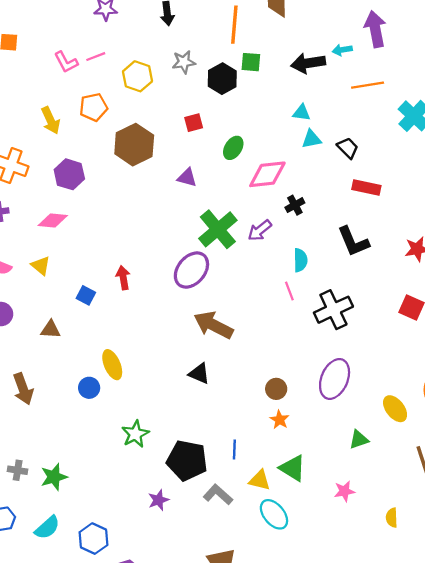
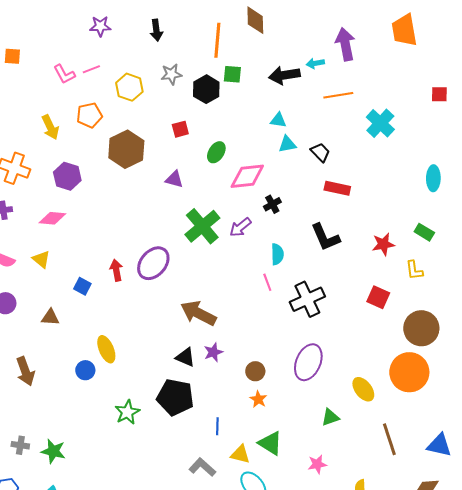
purple ellipse: (191, 270) -> (153, 263), moved
black pentagon: (187, 460) -> (175, 397), moved
green star: (54, 477) -> (53, 451), turned 30
purple star: (158, 500) -> (213, 352), moved

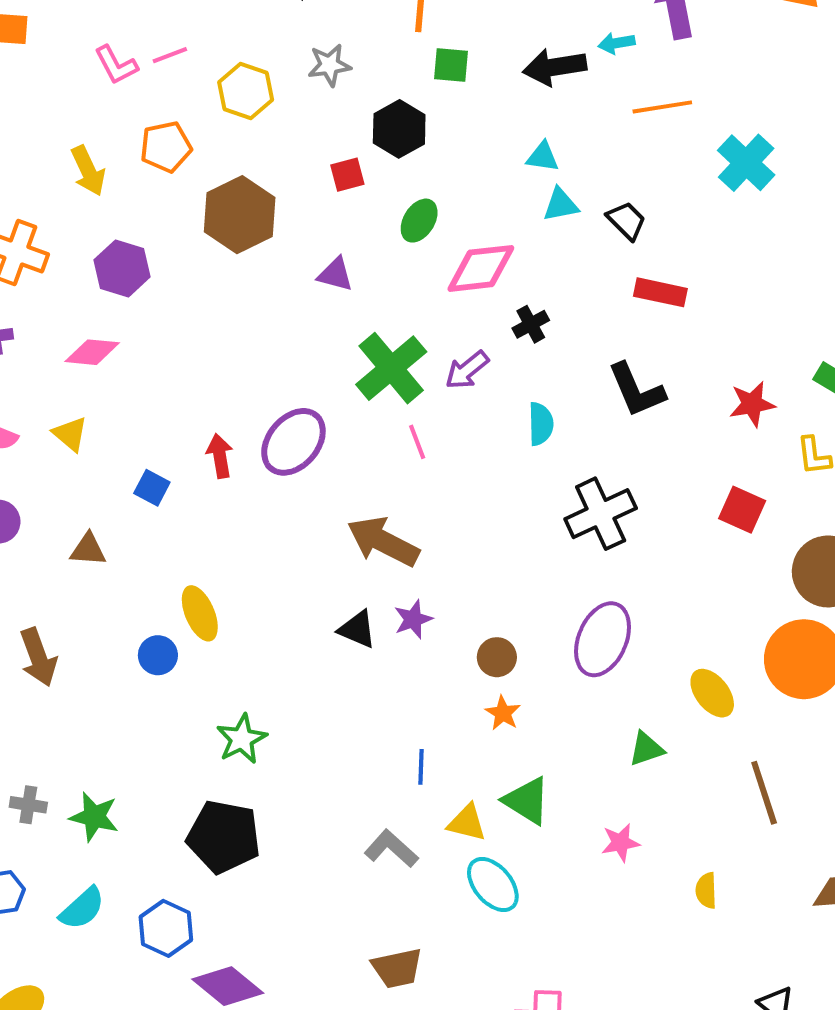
black hexagon: (206, 89) -> (399, 129), moved
pink line: (267, 282) -> (417, 442), moved
black pentagon: (175, 397) -> (224, 837), moved

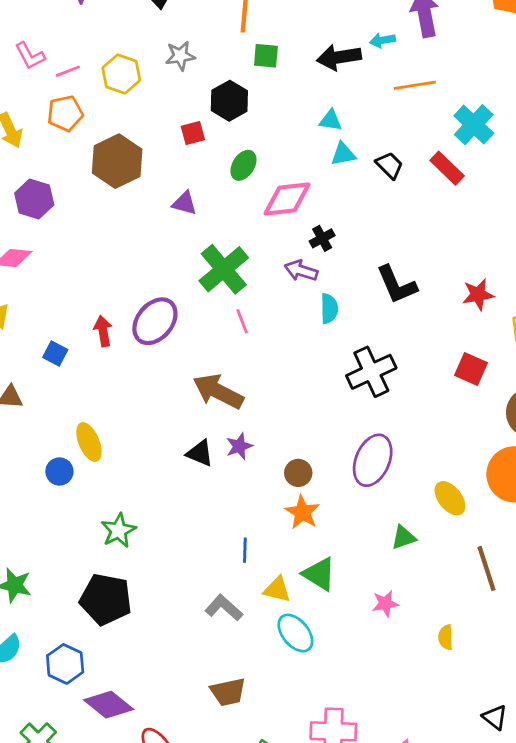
pink line: (170, 55) -> (68, 71), moved
red rectangle: (660, 292) -> (447, 168), moved, turned 32
purple arrow: (467, 370) -> (301, 271), moved, turned 56
orange star: (503, 713) -> (302, 512), size x1.4

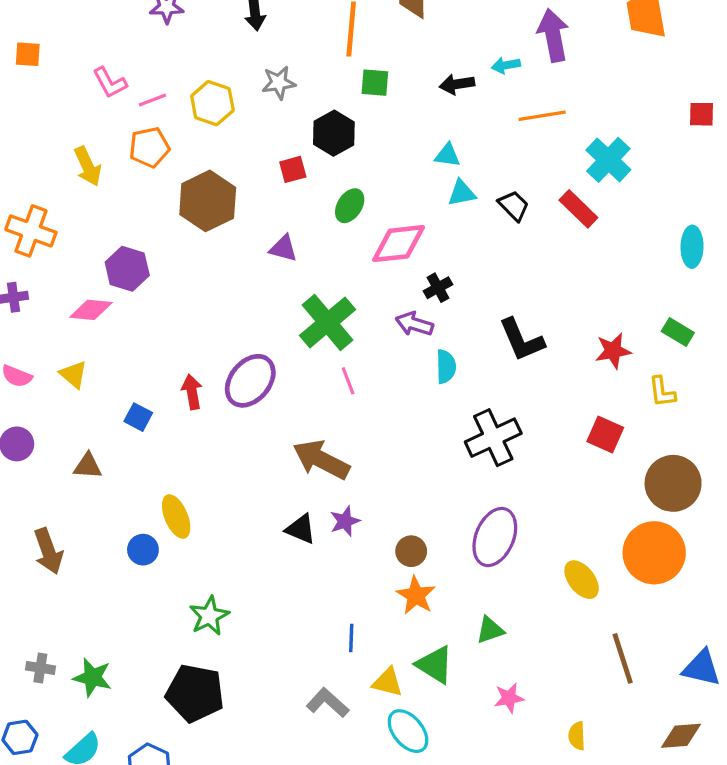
black arrow: (339, 57) -> (457, 84), size x0.7
purple hexagon: (34, 199) -> (127, 269), moved
green triangle: (404, 538) -> (490, 630), moved

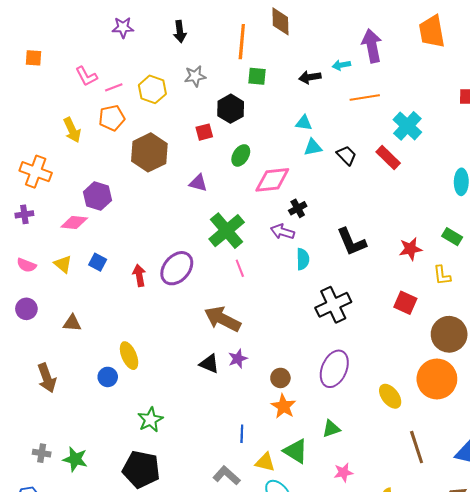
blue square: (138, 417) -> (98, 262), moved

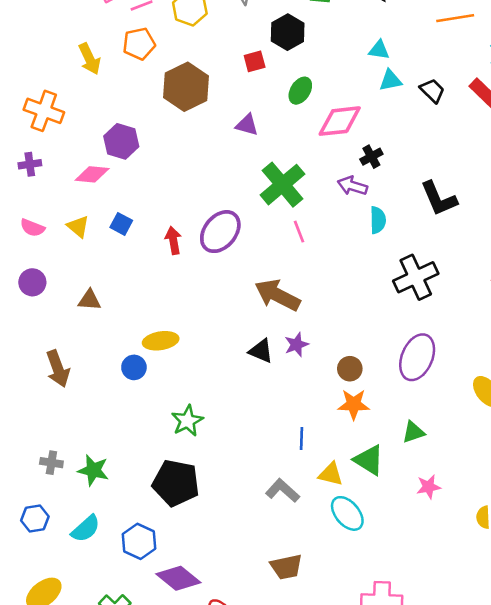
yellow ellipse: (129, 356) -> (161, 341), turned -76
orange star: (283, 406) -> (354, 404), turned -30

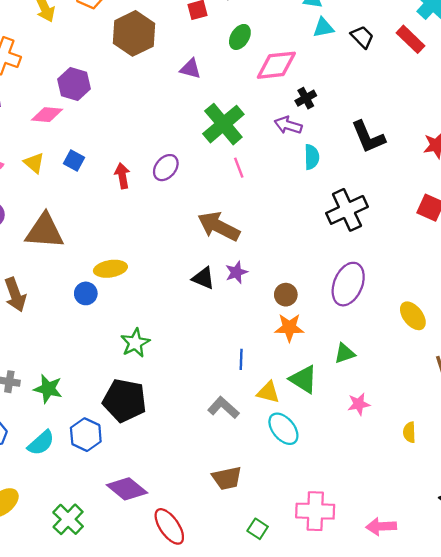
purple ellipse: (220, 232) -> (166, 168), size x0.7
brown triangle: (90, 300) -> (45, 231), size x1.8
blue hexagon: (139, 541) -> (86, 435), moved

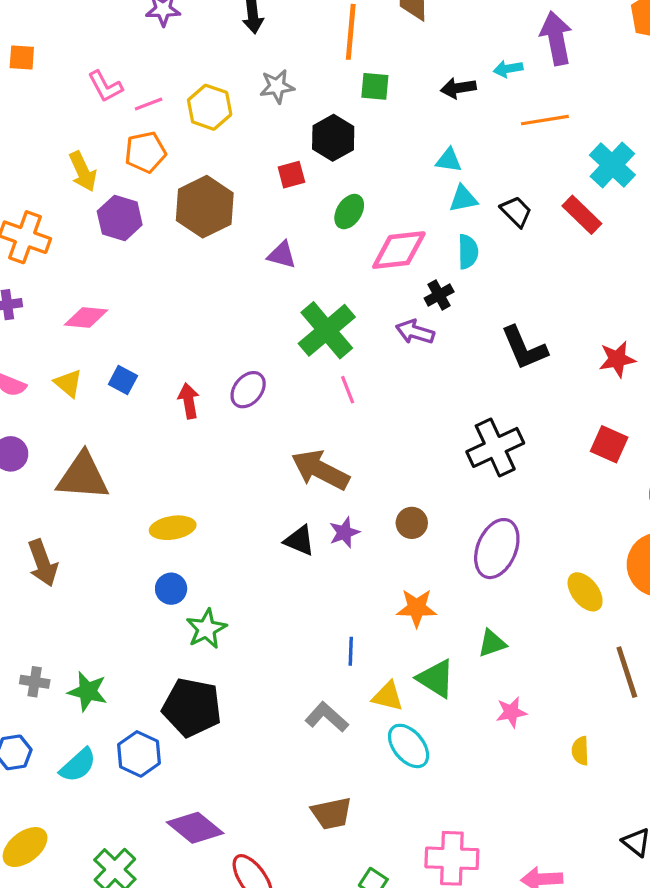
purple hexagon: (74, 84) -> (120, 218), moved
cyan semicircle: (312, 157) -> (468, 252), moved
blue circle: (86, 293) -> (171, 589), moved
brown circle: (286, 295) -> (412, 523), moved

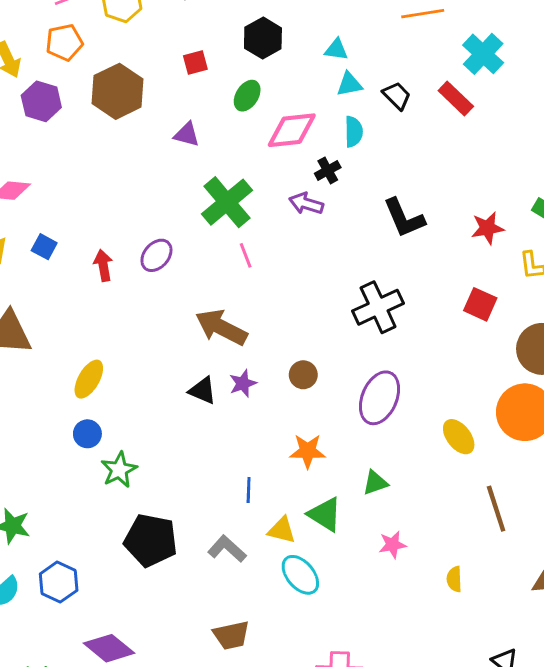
black hexagon: (333, 138) -> (263, 38), moved
yellow ellipse: (173, 528) -> (89, 379), turned -51
black pentagon: (192, 707) -> (151, 540), moved

